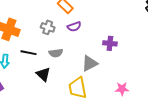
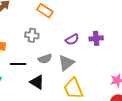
purple semicircle: (74, 27) -> (72, 39), moved
gray triangle: (90, 63) -> (66, 63), moved

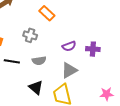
gray triangle: (66, 63) -> (69, 70), moved
black triangle: (37, 82) -> (36, 87), moved

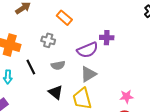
purple semicircle: (69, 46) -> (88, 50), size x1.5
purple cross: (93, 49) -> (107, 38), moved
black line: (12, 61) -> (31, 67), turned 56

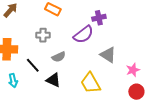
gray triangle: (88, 74) -> (108, 55), moved, turned -42
black triangle: (56, 92) -> (53, 80), moved

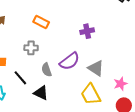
purple semicircle: (83, 35) -> (69, 61), moved
gray semicircle: (59, 57) -> (47, 70), turned 96
yellow trapezoid: (90, 83) -> (91, 94), moved

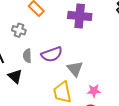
purple cross: (87, 31) -> (80, 16), moved, size x1.6

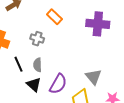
purple semicircle: (52, 54) -> (58, 84), moved, turned -40
gray semicircle: (27, 56) -> (38, 65), moved

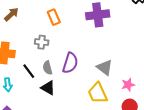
orange rectangle: (54, 17) -> (54, 17), turned 35
purple semicircle: (58, 84) -> (70, 63), moved

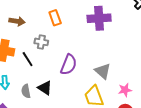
brown arrow: (11, 14) -> (17, 21), moved, turned 49
gray semicircle: (48, 68) -> (26, 91), moved
black line: (29, 71) -> (28, 59), moved

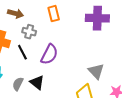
gray cross: (41, 42) -> (29, 32), moved
purple semicircle: (69, 65) -> (49, 54), moved
gray semicircle: (26, 91) -> (18, 84), turned 32

